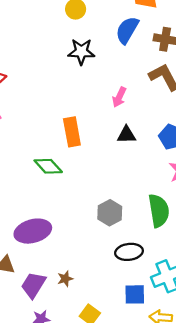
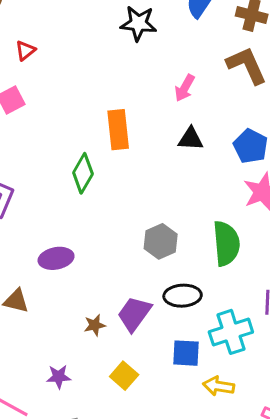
green diamond: (48, 166) -> (83, 173), turned 68
purple ellipse: (33, 231) -> (56, 258), size x0.7
purple trapezoid: (33, 285) -> (134, 314), moved

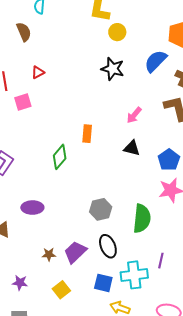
orange rectangle: (118, 130) -> (87, 134), size x0.7
black ellipse: (183, 296) -> (108, 246), turned 60

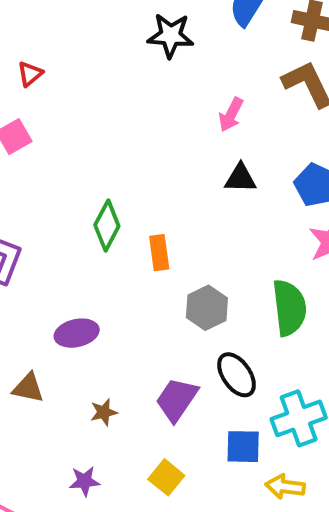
orange rectangle: (87, 134) -> (159, 253), moved
brown star: (49, 254) -> (104, 412), moved

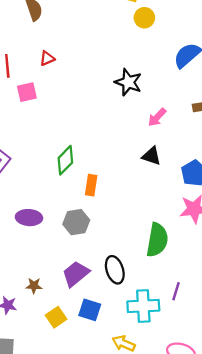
black star: (171, 36) -> (128, 82), moved
gray hexagon: (207, 308) -> (76, 222), moved
brown star: (104, 412) -> (34, 286), moved
blue square: (243, 447) -> (90, 310), moved

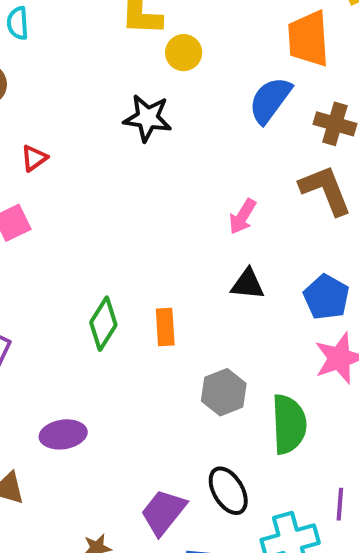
black star: (128, 82) -> (147, 118), moved
orange rectangle: (91, 185) -> (165, 327), moved
gray hexagon: (76, 222) -> (224, 392), moved

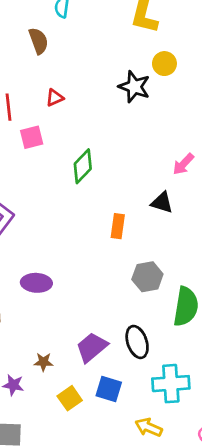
yellow circle: (184, 53) -> (164, 64), moved
black triangle: (248, 284) -> (162, 202), moved
green diamond: (103, 324) -> (83, 166), moved

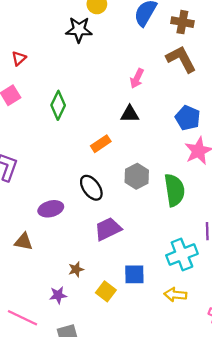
orange rectangle: (118, 226) -> (101, 144), turned 66
black ellipse: (137, 342) -> (91, 188), moved
purple trapezoid: (92, 347) -> (108, 229), moved, turned 32

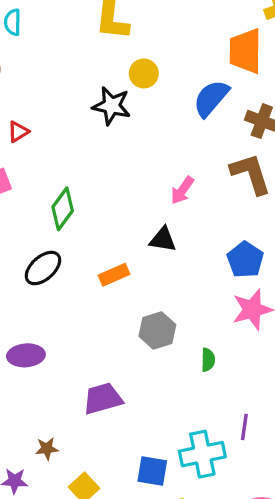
black ellipse: (91, 188) -> (43, 268), moved, turned 75
green semicircle: (174, 190) -> (208, 360), size x0.5
blue square: (134, 274) -> (152, 471), moved

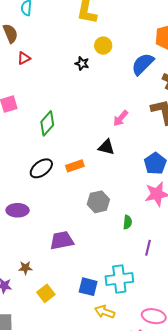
black star: (112, 106) -> (82, 63), size x0.6
red triangle: (18, 132) -> (24, 58), moved
black ellipse: (43, 268) -> (41, 168), moved
purple line: (244, 427) -> (148, 248), moved

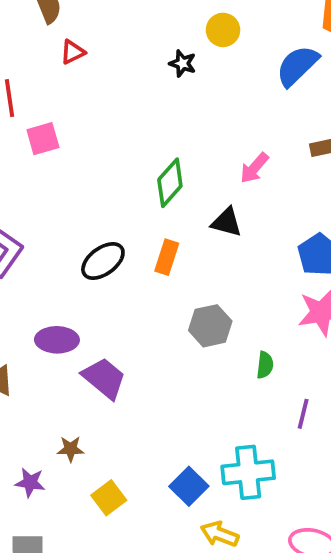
green diamond: (47, 123) -> (170, 183), moved
orange rectangle: (75, 166) -> (167, 257), turned -54
purple trapezoid: (62, 240) -> (104, 378), moved, turned 50
blue square: (88, 287) -> (189, 486), turned 30

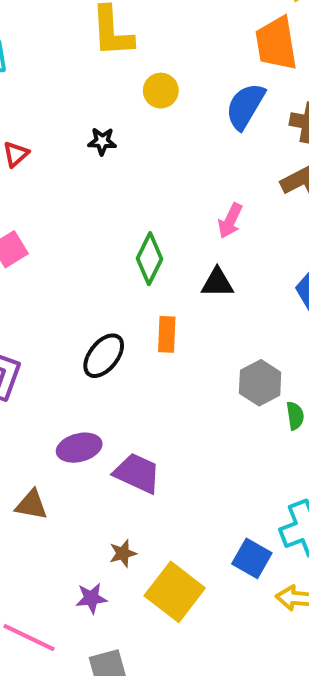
black star: (183, 63) -> (102, 141), moved
gray hexagon: (210, 326) -> (260, 383), moved
yellow square: (109, 498) -> (175, 592), size x1.6

